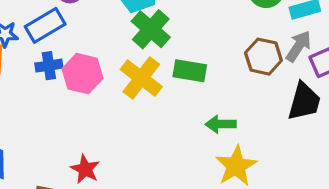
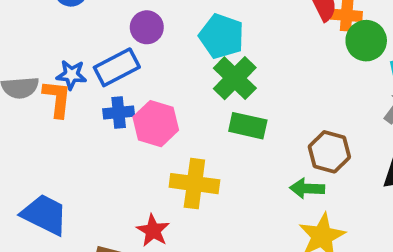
brown hexagon: (263, 57) -> (329, 152), moved
green rectangle: (190, 71) -> (248, 126), moved
yellow cross: (141, 78) -> (194, 184), moved, turned -33

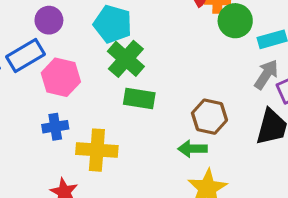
blue cross: (119, 113) -> (55, 127), moved
pink hexagon: (156, 124) -> (61, 77), moved

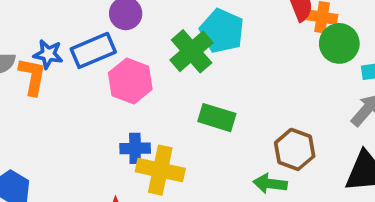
cyan pentagon: (113, 24) -> (222, 31), moved
green cross: (126, 59) -> (192, 51), moved
blue cross: (55, 127) -> (135, 148), moved

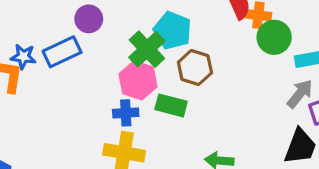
pink hexagon: (130, 81) -> (138, 80), moved
blue cross: (135, 148) -> (126, 113), moved
brown hexagon: (295, 149) -> (195, 67), moved

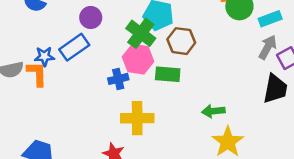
blue cross: (126, 113) -> (118, 79), moved

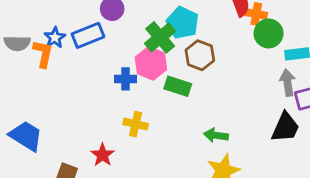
gray arrow: (268, 47) -> (288, 83), turned -50
blue star: (44, 56) -> (55, 38), turned 30
yellow cross: (137, 118) -> (136, 124), size x0.7

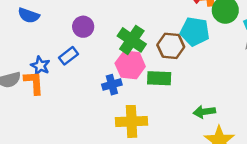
cyan pentagon: (183, 23) -> (195, 32), moved
blue rectangle: (88, 35) -> (69, 56), size x0.7
yellow cross: (136, 124) -> (132, 121), size x1.4

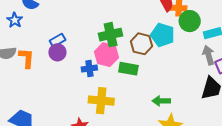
purple circle: (83, 27) -> (57, 52), moved
green cross: (132, 40) -> (111, 35), turned 35
blue star: (40, 66) -> (15, 20), moved

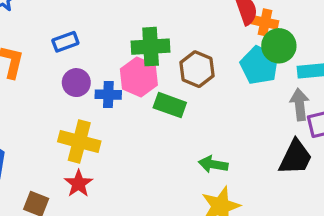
cyan pentagon: (163, 35) -> (259, 65), moved
purple circle: (57, 52) -> (76, 83), moved
yellow cross: (101, 101) -> (79, 141), moved

